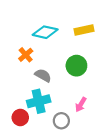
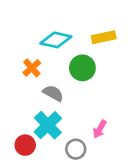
green circle: (76, 66) -> (82, 68), moved
cyan cross: (39, 101) -> (48, 125), turned -30

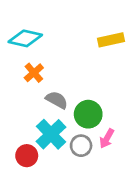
cyan diamond: (56, 40) -> (25, 38), moved
green circle: (82, 68) -> (88, 114), moved
gray circle: (76, 149) -> (81, 146), moved

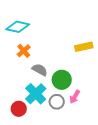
yellow rectangle: (111, 40) -> (84, 47), moved

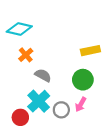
green circle: (62, 80) -> (83, 80), moved

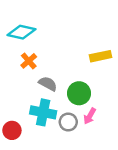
green circle: (83, 80) -> (79, 93), moved
cyan cross: (39, 101) -> (43, 112), turned -35
red circle: (20, 117) -> (12, 130), moved

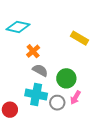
yellow rectangle: (101, 56) -> (79, 38), moved, turned 42
orange cross: (29, 61) -> (33, 51), moved

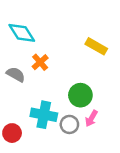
cyan diamond: (18, 27) -> (22, 33), turned 45
gray semicircle: (40, 70) -> (16, 74), moved

